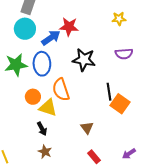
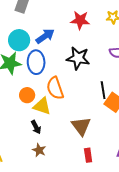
red star: (69, 27) -> (80, 20), moved
cyan circle: (25, 29) -> (19, 40), moved
brown triangle: (87, 128) -> (81, 126), size x1.5
red rectangle: (94, 157) -> (88, 155), turned 32

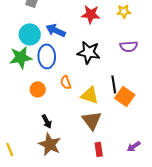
blue arrow: (45, 36) -> (56, 30), turned -120
orange semicircle: (55, 88) -> (66, 82), size x0.6
yellow triangle: (42, 106) -> (90, 95), moved
brown star: (39, 150) -> (50, 144), size x1.6

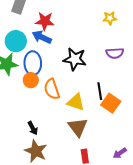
red star: (91, 14) -> (45, 21), moved
orange semicircle: (66, 82) -> (52, 89), size x1.5
orange circle: (38, 89) -> (31, 80), moved

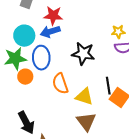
yellow star: (110, 18) -> (118, 32), moved
blue arrow: (42, 37) -> (50, 32), turned -42
orange circle: (31, 80) -> (25, 77), moved
black arrow: (33, 128) -> (26, 123), moved, size x1.6

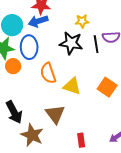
yellow star: (118, 32) -> (82, 21), moved
black line: (108, 86) -> (96, 44), moved
brown triangle: (86, 122) -> (55, 114), moved

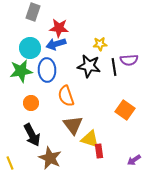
orange circle: (13, 66) -> (31, 103), moved
yellow triangle: (72, 86) -> (90, 139), moved
brown triangle: (55, 114) -> (73, 125), moved
red rectangle: (81, 140) -> (99, 151), moved

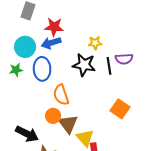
green star: (21, 71) -> (16, 70), size x0.6
orange circle: (31, 103) -> (53, 116), moved
black arrow: (32, 135) -> (27, 134), turned -35
yellow triangle: (90, 139) -> (85, 138), turned 30

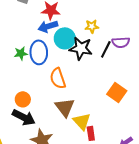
cyan circle: (25, 47) -> (65, 38), moved
black line: (109, 66) -> (106, 49), turned 36
green star: (16, 70) -> (21, 53), moved
orange circle: (53, 116) -> (23, 99), moved

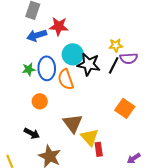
blue arrow: (48, 26) -> (37, 35), moved
yellow star: (92, 26) -> (116, 45), moved
orange semicircle: (58, 78) -> (66, 79), moved
orange circle: (23, 99) -> (40, 101), moved
black arrow: (24, 117) -> (32, 133), size x0.7

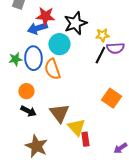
blue arrow: (37, 35) -> (37, 28), moved
black star: (89, 64) -> (75, 23), moved, turned -30
black arrow: (32, 133) -> (28, 111), moved

